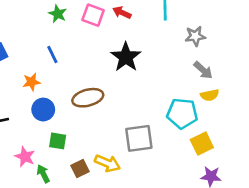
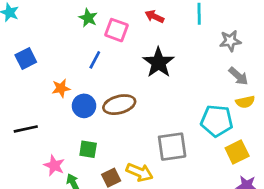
pink square: (93, 15) -> (117, 30), moved
blue line: (52, 54) -> (95, 60), moved, turned 54
blue circle: (43, 110) -> (84, 106), moved

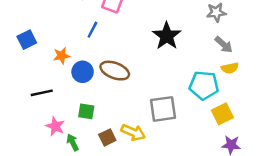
blue square: (26, 59) -> (27, 40), moved
black star: (159, 63) -> (167, 36), moved
brown ellipse: (119, 105) -> (115, 71), turned 36
black line: (26, 129) -> (42, 93), moved

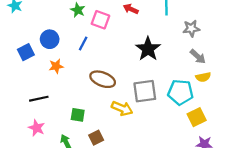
blue circle: (83, 72) -> (50, 39), moved
gray square: (163, 109) -> (145, 91), moved
pink star: (55, 126) -> (37, 128), moved
yellow arrow: (133, 132) -> (122, 108), moved

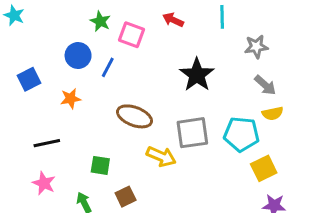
blue circle: (50, 39) -> (78, 55), moved

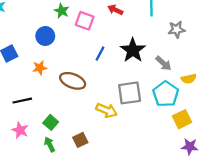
blue line: (108, 67) -> (100, 54), moved
gray arrow: (265, 85) -> (163, 63), moved
brown ellipse: (134, 116) -> (73, 81), moved
cyan pentagon: (241, 134) -> (166, 94), turned 30
green square: (100, 165) -> (51, 122), moved, turned 32

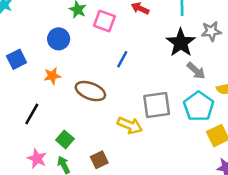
black star: (133, 50) -> (181, 43), moved
black line: (22, 101) -> (32, 114), turned -48
pink star: (20, 130) -> (37, 158), moved

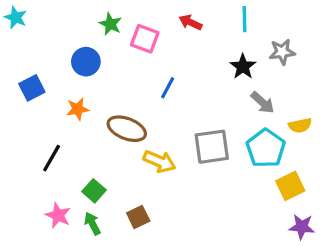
black star: (181, 43) -> (243, 67), size x0.7
yellow arrow: (130, 125) -> (159, 161), moved

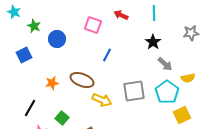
green star: (110, 24) -> (34, 26), moved
gray star: (282, 52) -> (191, 33), moved
orange star: (78, 109) -> (52, 83), moved
black line: (52, 158) -> (30, 108), moved

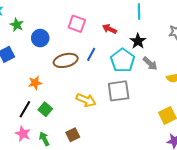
red arrow: (121, 15) -> (109, 29), moved
brown ellipse: (82, 80) -> (66, 60), moved, turned -35
cyan pentagon: (167, 92) -> (123, 60), moved
black line: (30, 108) -> (25, 109), moved
green square: (62, 118) -> (45, 109), moved

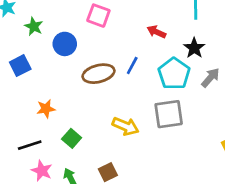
pink square: (77, 24) -> (98, 16), moved
gray arrow: (150, 63) -> (210, 78), turned -91
orange star: (35, 83) -> (46, 109), moved
black line: (25, 109) -> (30, 145), moved, turned 42

